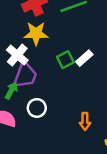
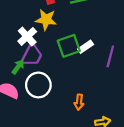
green square: (65, 60) -> (69, 46), size x1.5
white circle: (37, 108) -> (38, 85), size x1.5

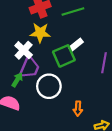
white rectangle: (86, 47) -> (76, 45), moved
white circle: (38, 85) -> (49, 86), moved

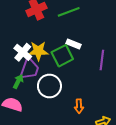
yellow star: (40, 33) -> (38, 51), moved
white rectangle: (76, 45) -> (73, 44), turned 64

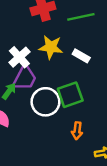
yellow star: (38, 51) -> (51, 47), moved
green square: (62, 56) -> (70, 95), moved

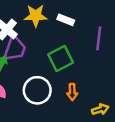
white circle: (45, 102) -> (37, 90), moved

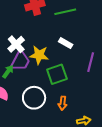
yellow star: (36, 16) -> (39, 55), moved

